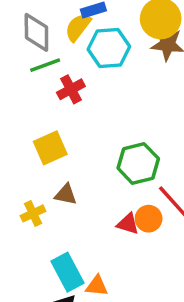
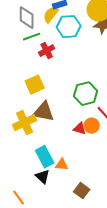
brown triangle: (66, 194) -> (44, 112), size x1.6
yellow cross: (33, 213) -> (25, 123), size x1.6

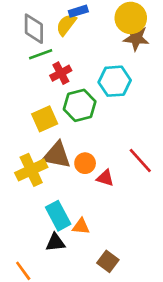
cyan hexagon: (69, 27) -> (115, 81), moved
green hexagon: (86, 94) -> (80, 105), moved
orange circle: (92, 126) -> (85, 163), moved
black triangle: (43, 177) -> (55, 243), turned -49

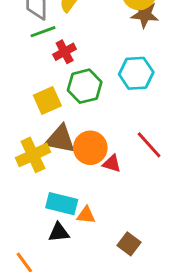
cyan hexagon: (115, 81) -> (136, 73), moved
orange circle: (85, 163) -> (90, 148), size x1.5
cyan rectangle: (58, 216) -> (62, 204), turned -48
brown square: (108, 261) -> (129, 244), moved

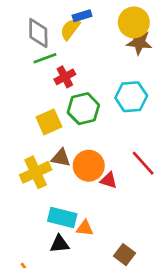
brown triangle: (60, 139) -> (61, 158), size x0.7

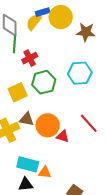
yellow circle: (134, 22) -> (61, 17), moved
green line: (45, 58) -> (15, 44), turned -66

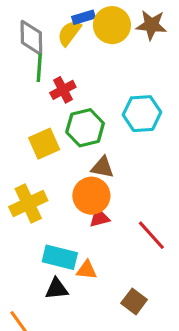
brown star: (86, 32) -> (151, 25), moved
brown triangle: (27, 119) -> (102, 167), moved
red line: (89, 123) -> (151, 235), moved
red triangle: (63, 136) -> (99, 218), moved, turned -32

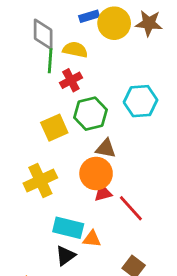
yellow semicircle: (69, 33) -> (75, 50), moved, turned 65
red line: (151, 235) -> (131, 208), moved
black triangle: (57, 289) -> (65, 256), turned -30

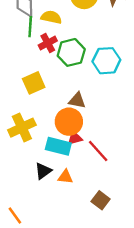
green hexagon: (90, 114) -> (71, 52), moved
cyan rectangle: (68, 228) -> (58, 146), moved
black triangle: (65, 256) -> (43, 171), moved

